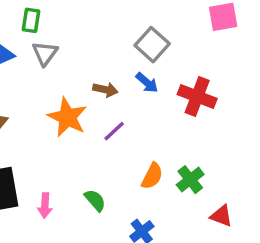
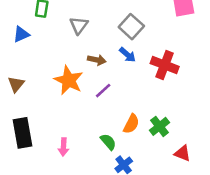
gray triangle: (45, 53) -> (79, 25), moved
green semicircle: (95, 200) -> (108, 142), moved
pink arrow: (45, 206) -> (63, 147), moved

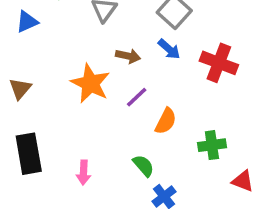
orange semicircle: (131, 124) -> (166, 121), moved
green cross: (159, 126) -> (212, 145), turned 30

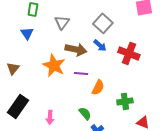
blue triangle: (27, 22) -> (27, 33), moved, turned -40
brown arrow: (128, 56) -> (76, 49), size x1.5
purple line: (137, 97) -> (81, 73), turned 48
black rectangle: (29, 154) -> (18, 106), turned 45

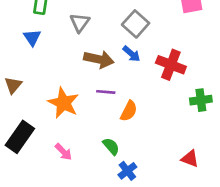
orange star: (54, 65) -> (63, 103), moved
green cross: (125, 101) -> (201, 100), moved
pink arrow: (50, 117) -> (63, 152), turned -48

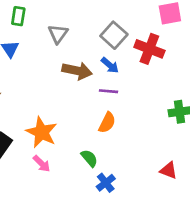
red cross: (171, 65) -> (149, 49), moved
purple line: (106, 92) -> (108, 91), moved
orange star: (63, 103) -> (42, 132), moved

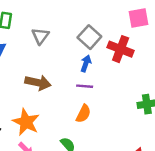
blue arrow: (110, 65) -> (86, 63), turned -112
brown arrow: (77, 71) -> (38, 83), moved

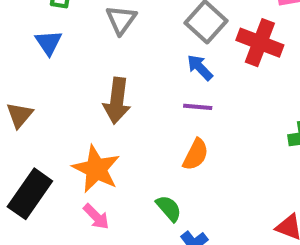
blue arrow: (86, 63) -> (200, 67), turned -63
brown arrow: (38, 83) -> (117, 101), turned 85

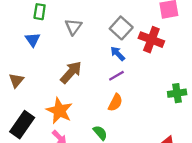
brown arrow: (117, 101) -> (71, 72), turned -145
purple line: (198, 107) -> (116, 76), turned -35

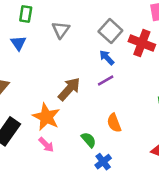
brown arrow: (71, 72) -> (69, 89), moved
orange semicircle: (115, 102) -> (114, 123), moved, turned 132

